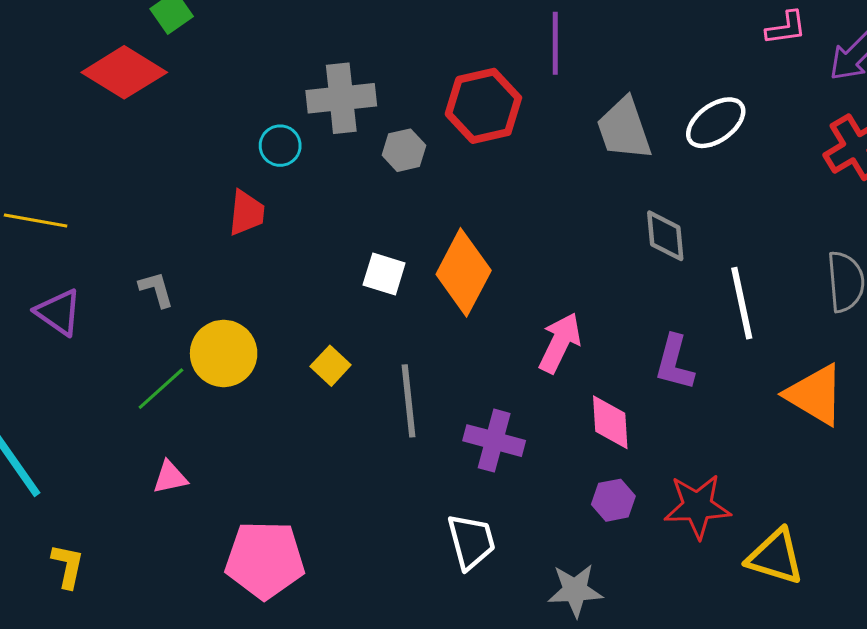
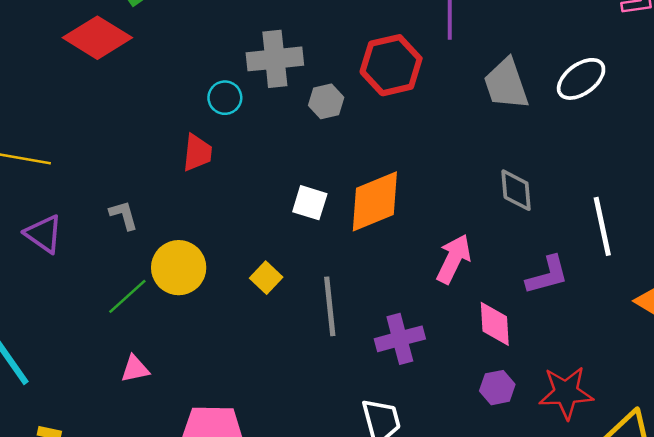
gray diamond: (665, 236) -> (516, 190), moved
orange diamond: (464, 272) -> (375, 201), turned 40
purple L-shape: (674, 363) -> (547, 275), turned -120
purple cross: (494, 441) -> (400, 339), turned -30

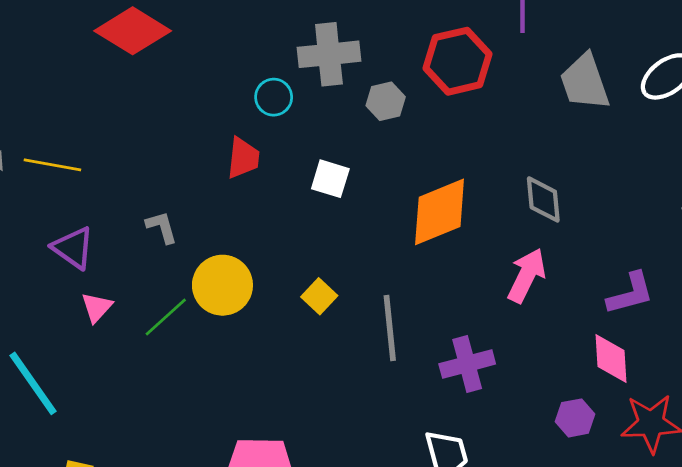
gray diamond: (516, 190) -> (543, 199), moved
white square: (310, 203) -> (330, 179), moved
pink diamond: (495, 324) -> (611, 358), moved
pink triangle: (135, 369) -> (97, 307), moved, turned -36

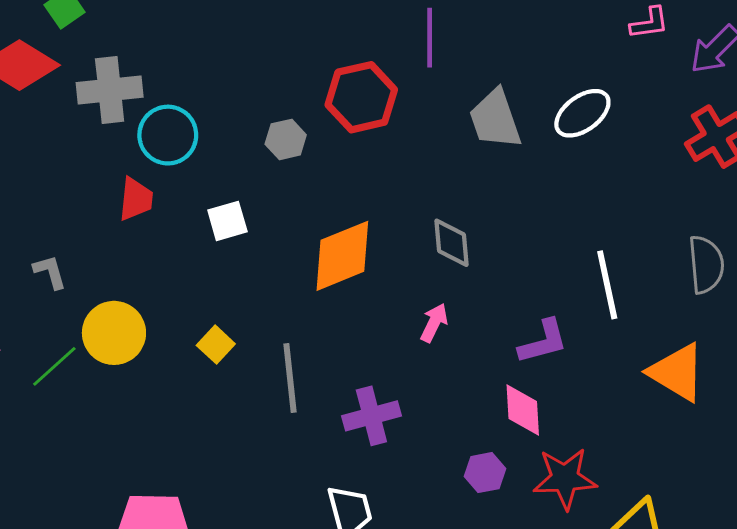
gray cross: (329, 54) -> (110, 90), moved
cyan circle: (274, 97) -> (168, 135), size x1.5
white square: (330, 179) -> (227, 221), turned -33
pink arrow: (527, 275) -> (434, 323), size x0.7

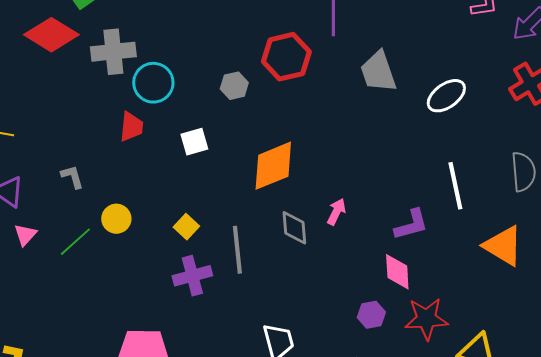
white ellipse: (582, 113) -> (446, 96), moved
gray diamond: (451, 243) -> (294, 228), moved
yellow circle: (114, 333) -> (116, 219), size x0.7
purple cross: (371, 416) -> (192, 276), moved

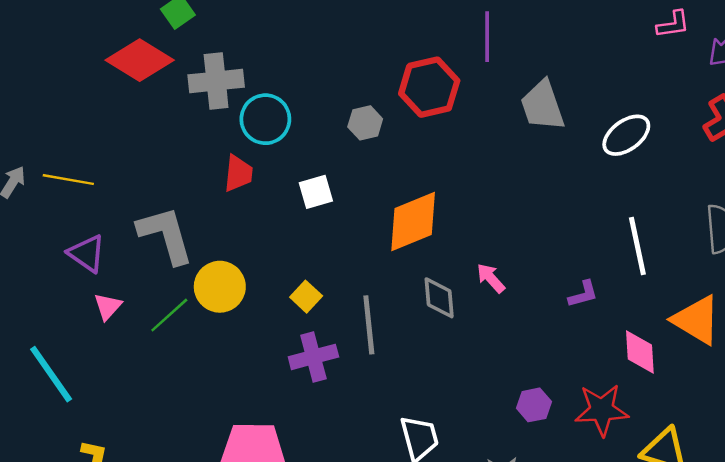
gray L-shape: (72, 177) -> (166, 235), size x2.0
pink arrow: (336, 212) -> (491, 278), turned -68
yellow circle: (116, 219) -> (220, 287), size x1.4
purple L-shape: (411, 225) -> (583, 294), size x0.7
pink diamond: (397, 272) -> (640, 352), moved

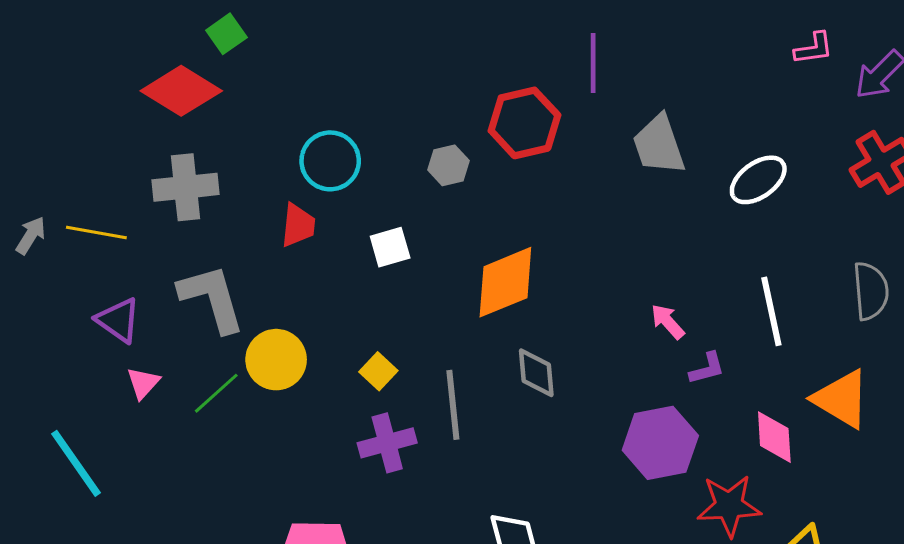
gray cross: (216, 81) -> (186, 187), moved
pink arrow: (491, 278) -> (668, 322), moved
purple hexagon: (534, 405) -> (660, 443), moved, size x1.8

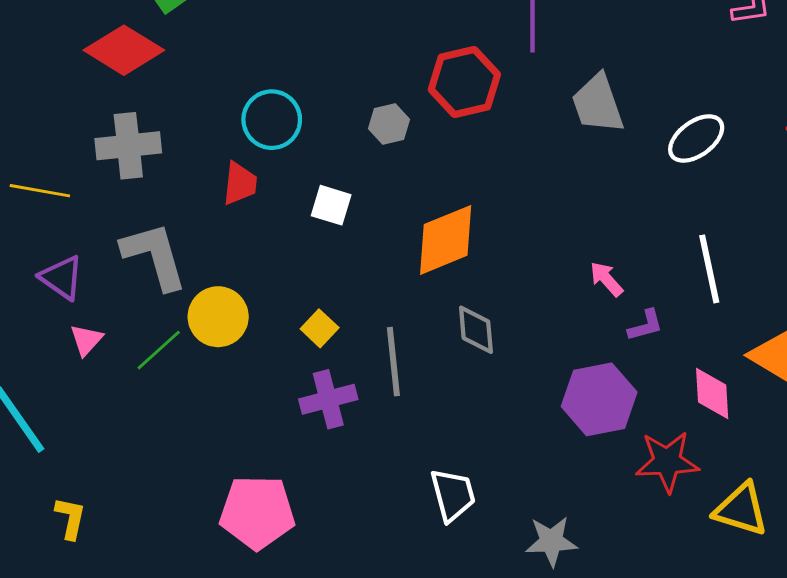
white square: (390, 247) -> (331, 205), turned 33

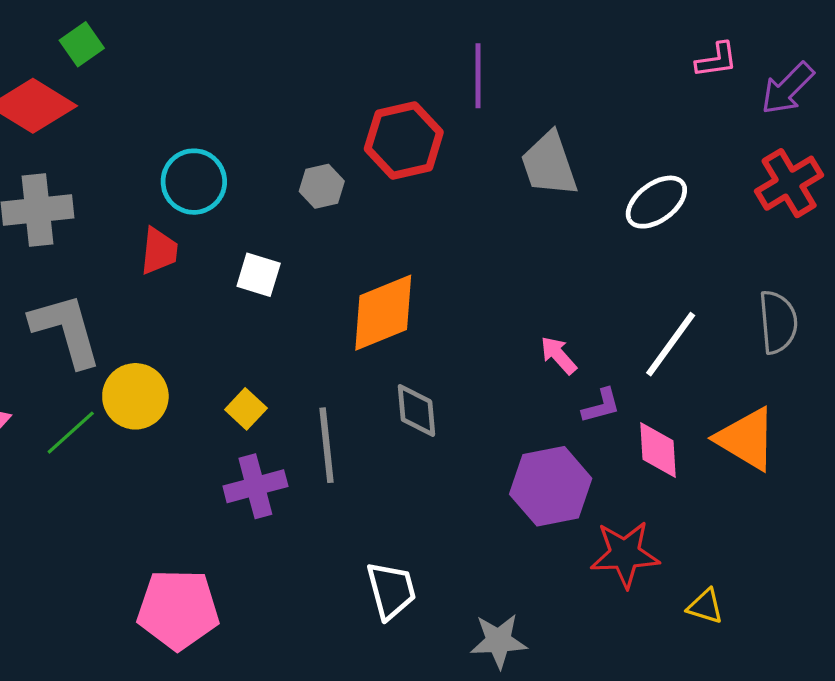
white line: (709, 269) -> (671, 344), turned 48
pink diamond: (712, 393) -> (658, 450), moved
yellow triangle: (741, 509) -> (705, 606), size x0.6

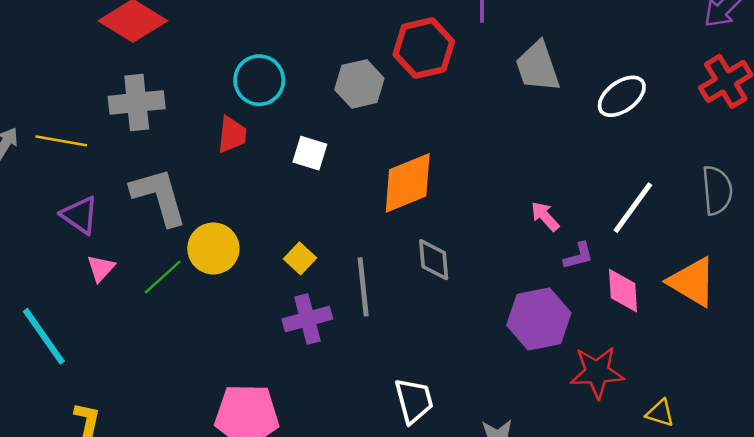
gray hexagon: (322, 186) -> (359, 84), size x1.4

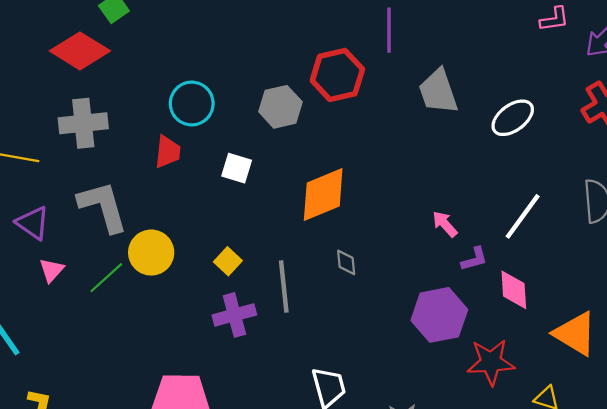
gray diamond: (434, 260) -> (346, 262), size x0.7
orange triangle: (692, 282) -> (575, 334), moved

